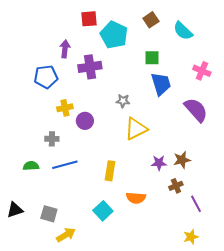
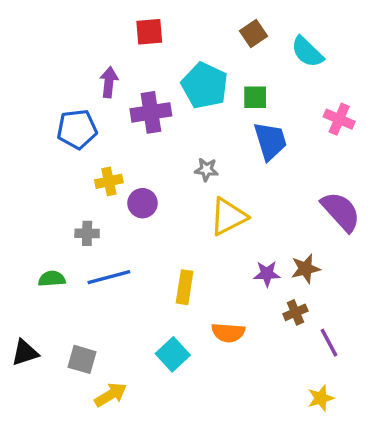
cyan pentagon: (114, 35) -> (205, 86), moved
purple semicircle: (196, 110) -> (341, 212), moved

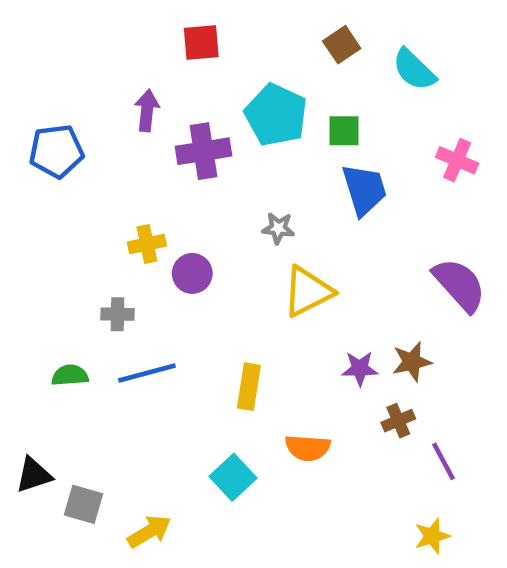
blue pentagon: (77, 129) -> (56, 151), moved
gray square: (82, 359) -> (84, 504), moved

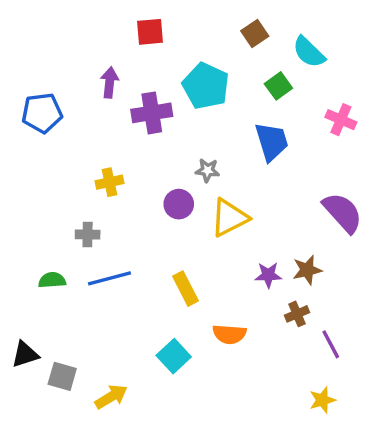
green square: (344, 131) -> (278, 86), moved, turned -36
purple circle: (192, 273) -> (179, 204), moved
yellow rectangle: (249, 387) -> (186, 289), turned -36

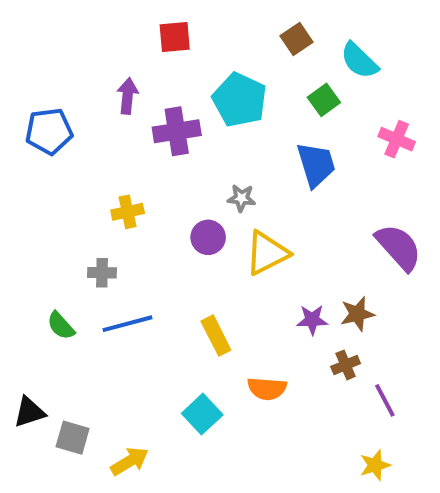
green semicircle: (52, 280) -> (61, 326), turned -128

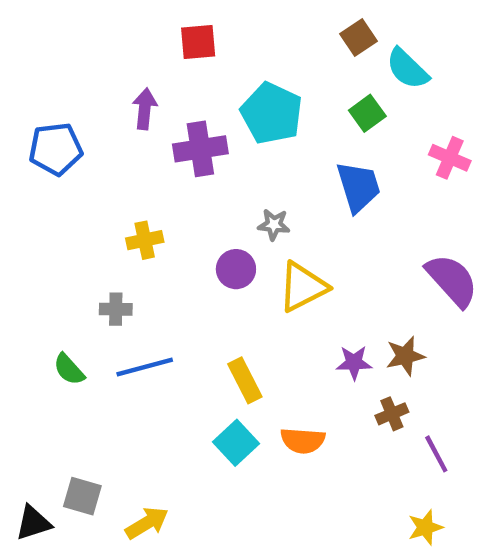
brown square: (296, 39) -> (358, 38), moved
black triangle: (29, 412) -> (33, 523), moved
cyan square: (202, 414) -> (236, 443), moved

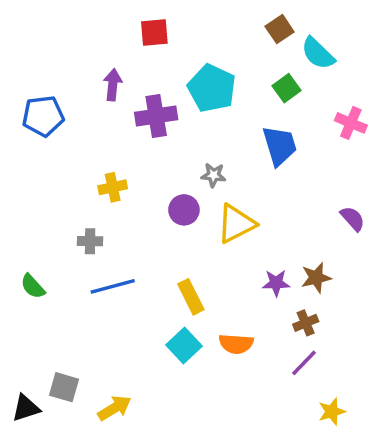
purple semicircle: (452, 280) -> (353, 219), size x0.6
green semicircle: (69, 369) -> (33, 286), moved
purple line: (436, 454) -> (304, 363), moved, turned 72

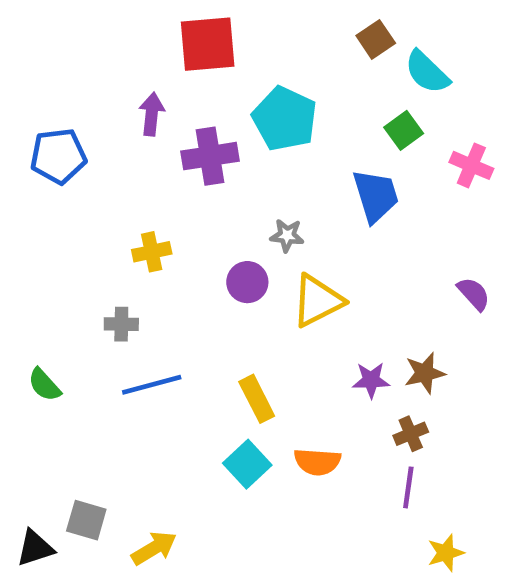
red square: (154, 33) -> (208, 44), size x1.5
green square: (287, 88) -> (404, 130), moved
purple line: (304, 363) -> (408, 487), turned -36

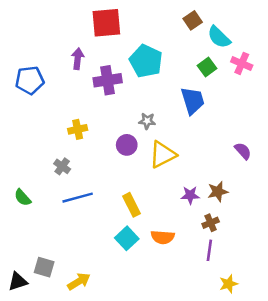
pink cross: (471, 165) -> (242, 63), moved
gray cross: (121, 324) -> (62, 166), turned 35

